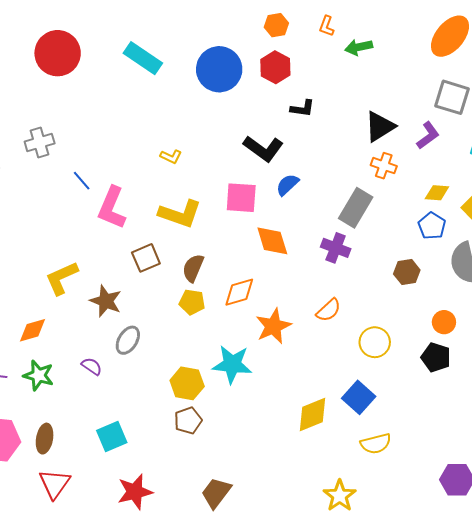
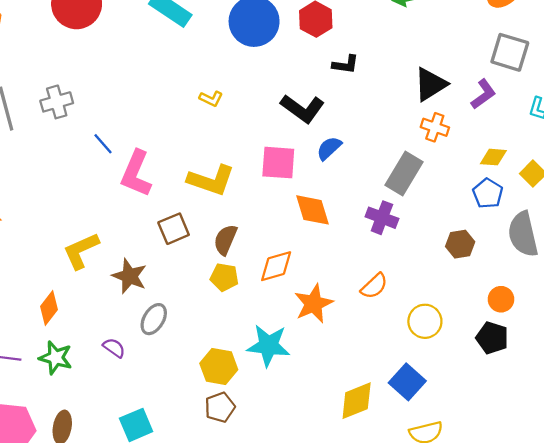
yellow L-shape: (171, 157) -> (211, 99), moved
orange diamond: (32, 330) -> (49, 308), turned -36

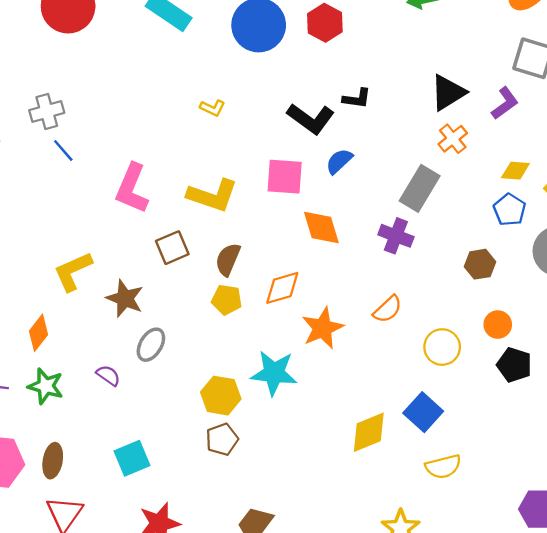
black L-shape: (346, 64) -> (357, 98), moved
orange cross: (435, 127) -> (453, 139), turned 32
blue line: (103, 144) -> (63, 151), moved
orange circle: (501, 299) -> (498, 325), moved

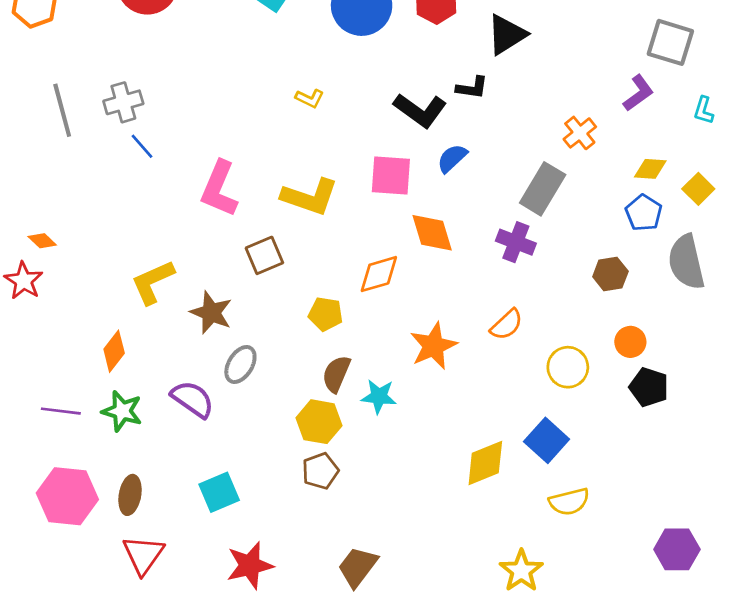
black triangle: (448, 93) -> (507, 34), moved
brown semicircle: (228, 259) -> (336, 374), moved
orange diamond: (282, 288) -> (379, 274), moved
cyan star: (274, 373) -> (379, 396), size x0.7
purple semicircle: (108, 375) -> (193, 399), size x1.6

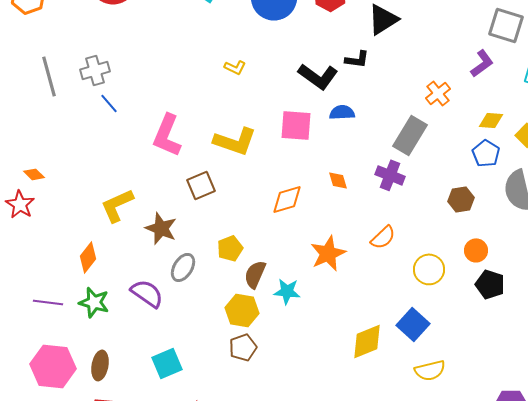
blue semicircle: (452, 158) -> (342, 112), turned 40
orange diamond: (432, 233) -> (338, 180), moved, size x0.6
yellow pentagon: (326, 314) -> (230, 248), moved, turned -30

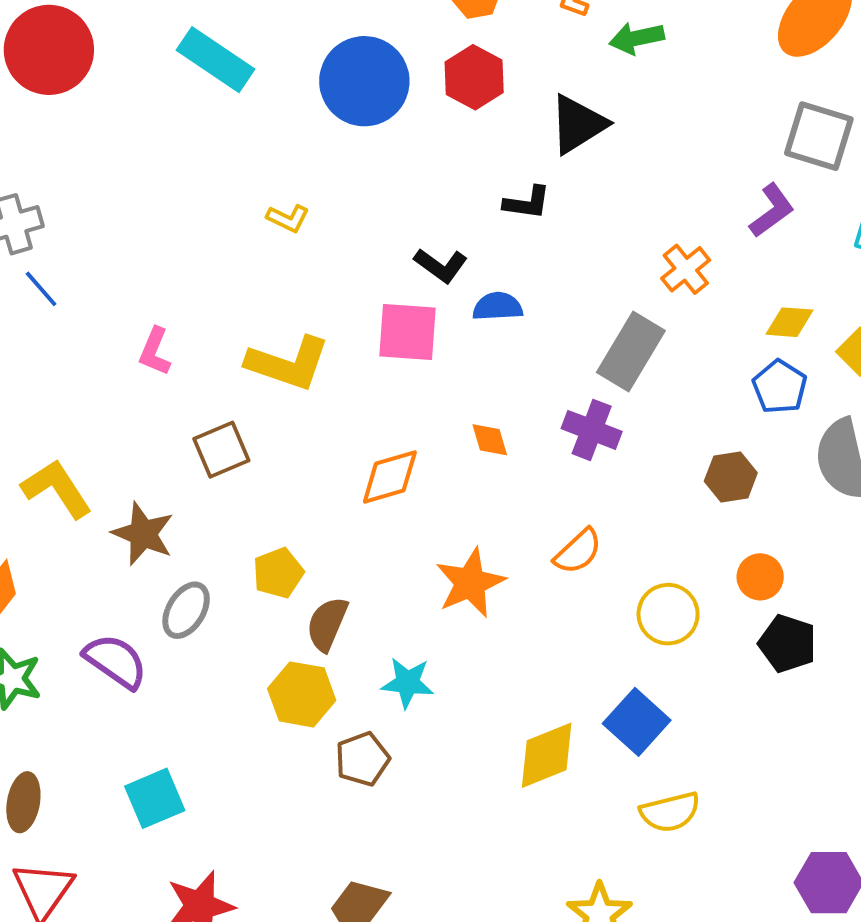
black L-shape: (318, 76) -> (441, 265), moved, size x0.7
pink L-shape: (167, 135) -> (155, 352), size x0.6
yellow L-shape: (117, 205) -> (57, 489), turned 81
cyan star: (287, 291) -> (407, 683), moved
brown pentagon: (243, 347) -> (362, 759), moved

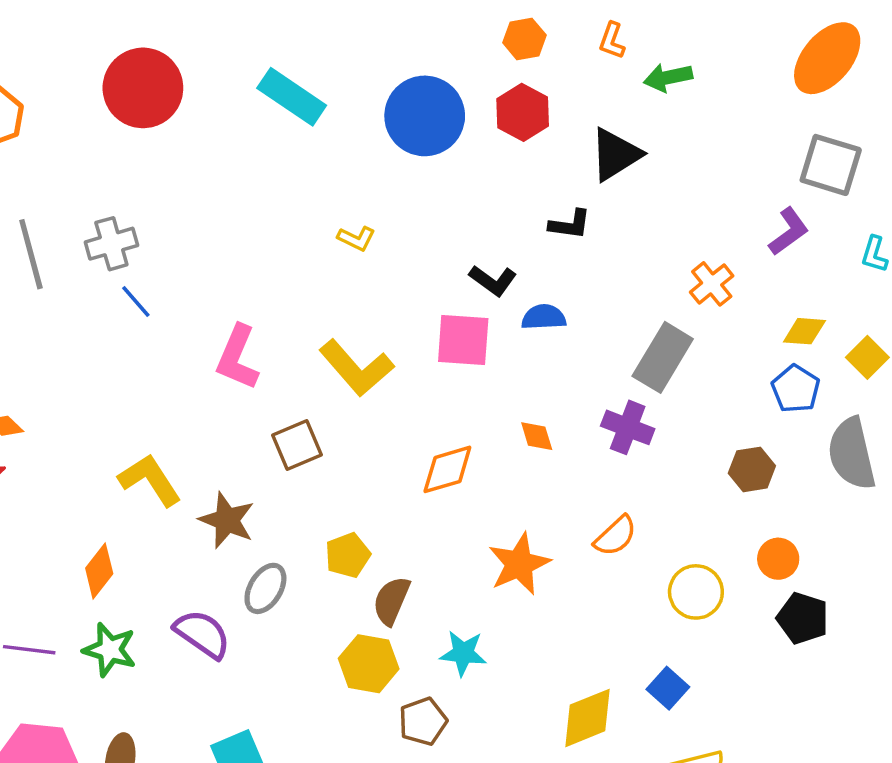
pink L-shape: (155, 352) -> (237, 357), size x1.5
yellow L-shape: (288, 363) -> (356, 368), turned 30
blue square: (637, 722) -> (668, 688), size x0.7

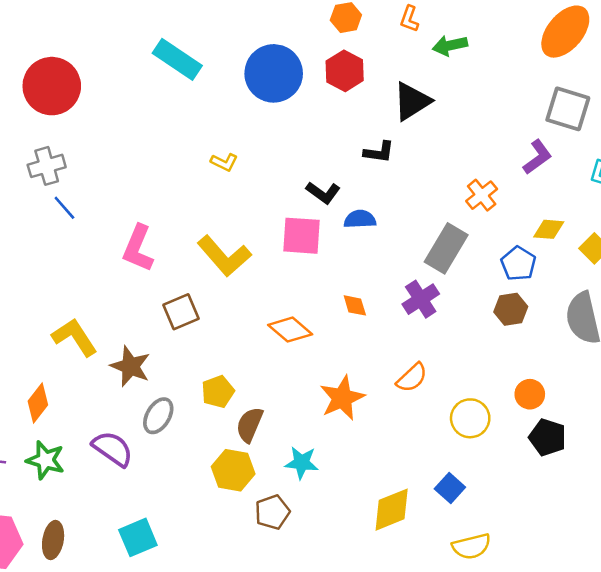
red circle: (143, 88) -> (52, 86), moved
blue pentagon: (796, 389) -> (518, 264), moved
purple cross: (628, 427) -> (421, 299), turned 36
orange diamond: (447, 469) -> (290, 330), turned 57
brown hexagon: (752, 469) -> (511, 309), moved

